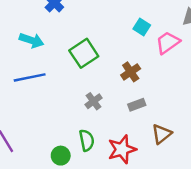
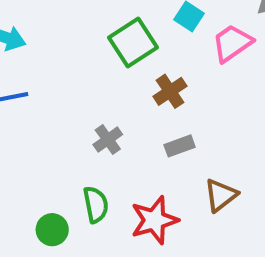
green square: (84, 53) -> (133, 42), moved

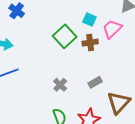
brown cross: (170, 91) -> (90, 43), moved, turned 35
brown triangle: (221, 195) -> (119, 103), size x1.4

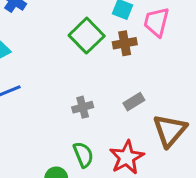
pink trapezoid: (112, 29) -> (156, 22), turned -30
gray cross: (60, 85) -> (83, 107), turned 32

